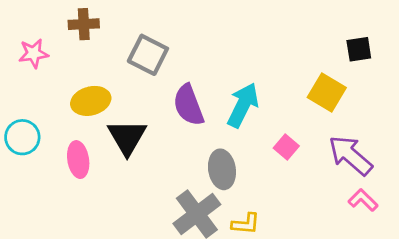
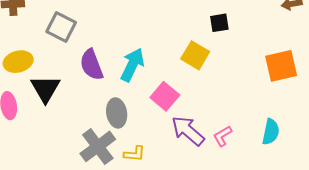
pink square: (286, 147) -> (165, 96), size x1.5
purple arrow: (350, 155) -> (188, 131), moved
pink L-shape: (363, 200) -> (222, 136), turned -75

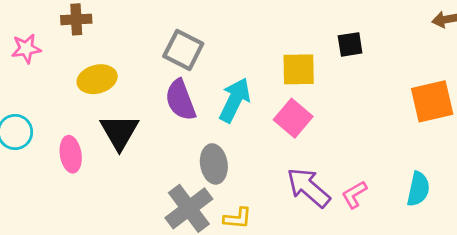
gray square: (61, 27) -> (183, 50), moved
yellow square: (195, 55) -> (299, 69), moved, turned -32
yellow ellipse: (18, 62) -> (97, 79), moved
pink square: (165, 96) -> (293, 118), moved

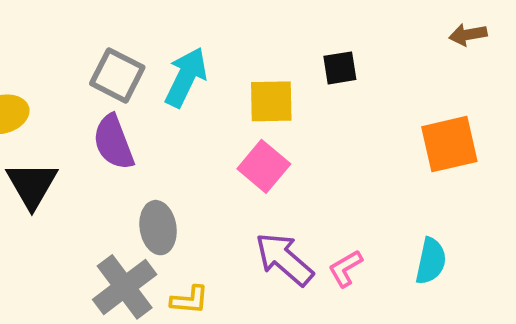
cyan arrow: (235, 100) -> (186, 77), moved

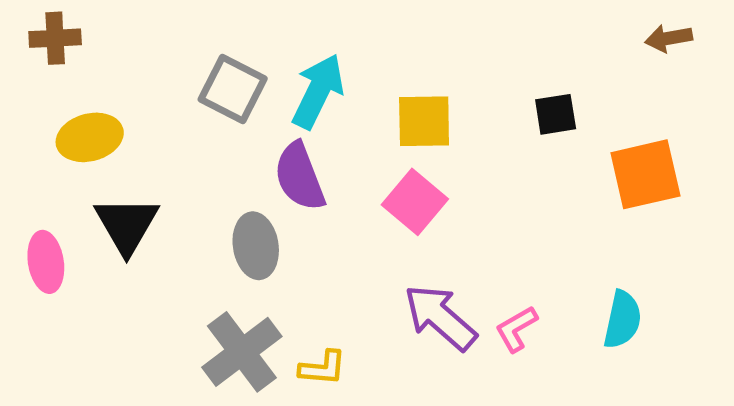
black square: (340, 68) -> (556, 114), moved
purple semicircle: (113, 142) -> (300, 177), moved
gray ellipse: (158, 228) -> (256, 246), moved

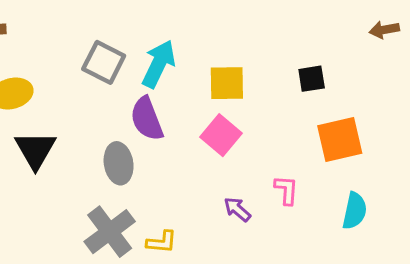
orange square: (645, 174) -> (340, 140), moved
purple arrow: (440, 317) -> (237, 209), size x0.6
pink L-shape: (516, 329) -> (286, 190), moved, turned 124

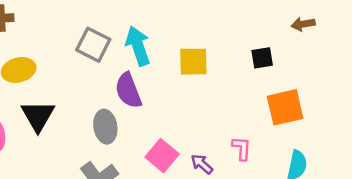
brown arrow: (384, 30) -> (303, 24), moved
cyan arrow: (159, 64) -> (138, 46), turned -45
pink square: (221, 135) -> (162, 156), moved

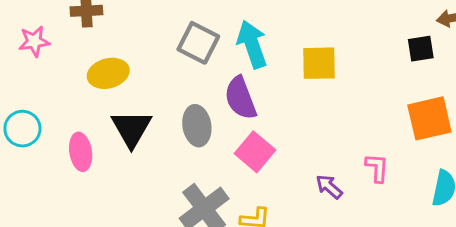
black square: (262, 58) -> (421, 49), moved
gray ellipse: (105, 127) -> (197, 126), moved
pink square: (162, 156) -> (255, 152), moved

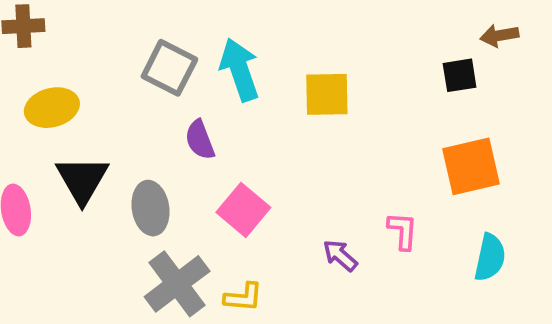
purple semicircle: (240, 98) -> (200, 140), moved, size x0.7
gray ellipse: (197, 126) -> (150, 208), moved

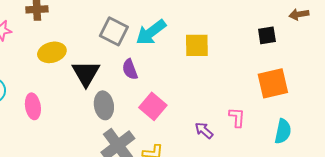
brown arrow: (499, 36) -> (299, 14), moved
cyan arrow: (240, 70) -> (151, 32), turned -108
black triangle: (82, 180) -> (86, 73), moved

